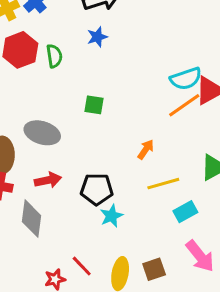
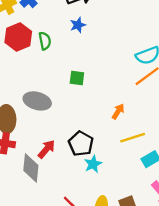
red arrow: (48, 180) -> (46, 149), moved, turned -36
black pentagon: (97, 189) -> (81, 144), turned 30

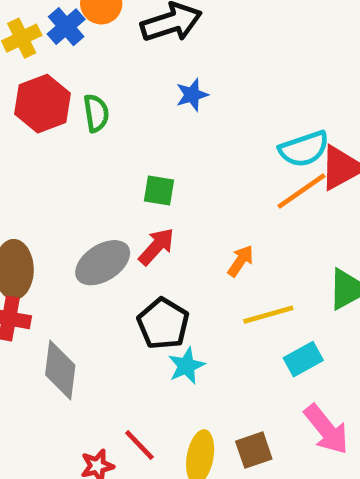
blue star: (78, 25) -> (192, 95), moved
gray ellipse: (37, 101) -> (103, 263), moved, turned -50
red arrow: (46, 149) -> (156, 247), moved

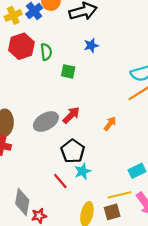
green square: (159, 190) -> (68, 71), moved
yellow line: (268, 315) -> (119, 195), moved
gray diamond: (60, 370) -> (22, 202), moved
red line: (139, 445) -> (60, 181), moved

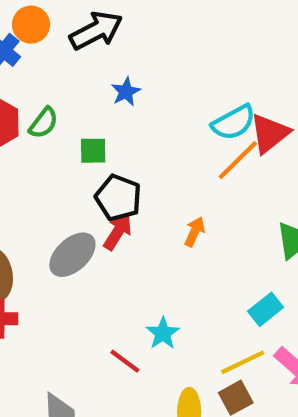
green semicircle: (46, 52) -> (44, 123), turned 56
black pentagon: (73, 151) -> (118, 198), moved

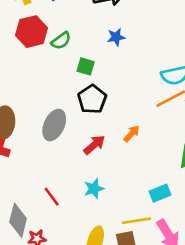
red arrow: (118, 232) -> (94, 145), moved
gray ellipse: (72, 255) -> (54, 125), turned -40
red line: (125, 361) -> (52, 197), moved

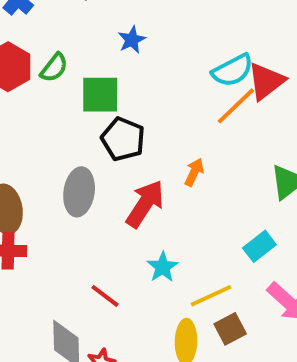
green square: (86, 66) -> (100, 95), size x1.5
red arrow: (94, 145) -> (145, 204), size x1.4
yellow line: (136, 221) -> (211, 296), moved

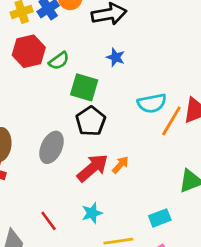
blue star: (132, 40) -> (116, 57), turned 30
cyan semicircle: (233, 70) -> (152, 103), moved
orange line: (236, 106) -> (171, 121), turned -32
orange arrow: (194, 172) -> (120, 165), moved

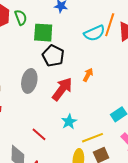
green semicircle: (59, 61) -> (21, 17), turned -63
orange line: (171, 121) -> (110, 25), moved
orange arrow: (120, 165) -> (88, 75), moved

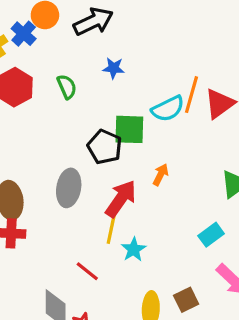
green semicircle: (21, 17) -> (67, 87), moved
green square: (43, 33) -> (129, 129), moved
yellow line: (93, 138) -> (112, 227), moved, turned -55

